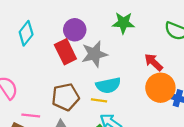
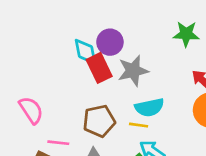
green star: (123, 23) -> (186, 34), moved
cyan diamond: (26, 33) -> (86, 52), moved, turned -50

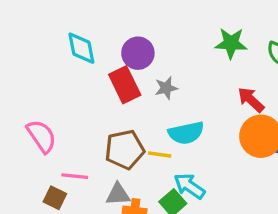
cyan diamond: (86, 52) -> (81, 48), moved
gray star: (133, 71) -> (166, 88), size x0.6
yellow line: (139, 125) -> (160, 155), moved

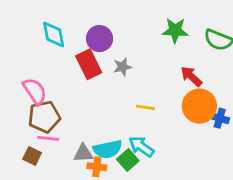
cyan semicircle: (186, 133) -> (108, 149), moved
pink semicircle: (42, 136) -> (35, 91), moved
brown pentagon: (125, 150) -> (44, 117), moved
yellow line: (160, 155) -> (145, 107), moved

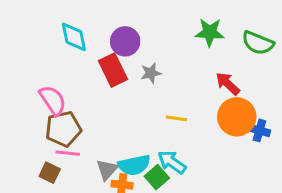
gray triangle: (83, 153) -> (107, 170), turned -45

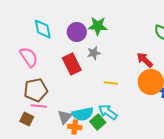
green star: (210, 32) -> (98, 26), moved
red rectangle: (113, 70) -> (72, 64), moved
pink semicircle: (53, 100) -> (29, 57), moved

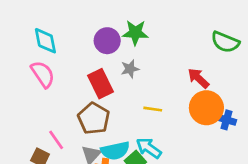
cyan diamond: (43, 29) -> (45, 41), moved
brown pentagon: (36, 90) -> (94, 118), moved, turned -30
pink line: (39, 106) -> (56, 140), turned 49

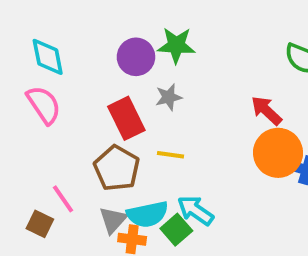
yellow line: (153, 109) -> (171, 155), moved

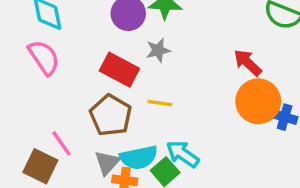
red rectangle: (126, 118) -> (119, 70), turned -36
brown square: (40, 224) -> (40, 166), size x1.4

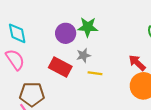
yellow line: (160, 103) -> (95, 73), moved
brown pentagon: (111, 115) -> (32, 94), moved, turned -30

